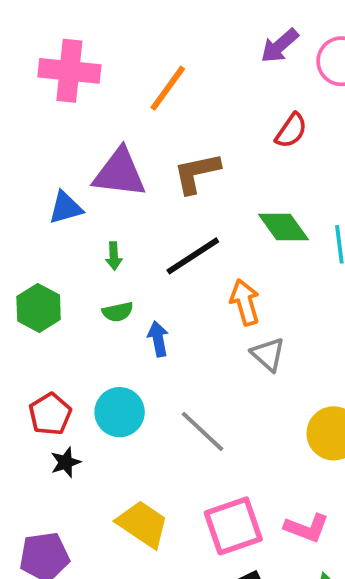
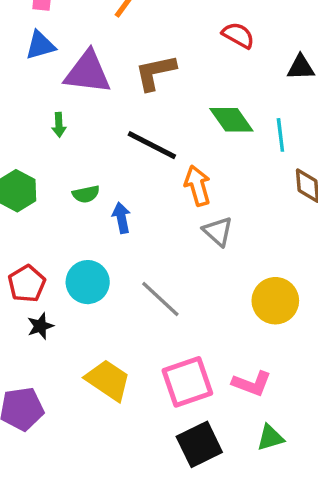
red semicircle: (291, 131) -> (238, 35), turned -96
blue triangle: (66, 208) -> (40, 45), moved
green arrow: (114, 256) -> (59, 125), moved
black line: (193, 256) -> (152, 145), turned 60

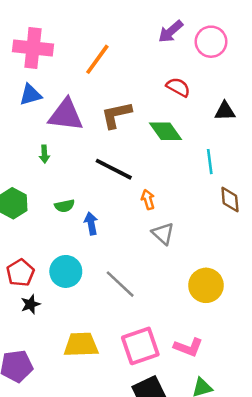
green diamond: (231, 120) -> (166, 131), moved
orange arrow: (198, 186) -> (148, 199), size x0.7
yellow trapezoid: (108, 380) -> (81, 345), turned -36

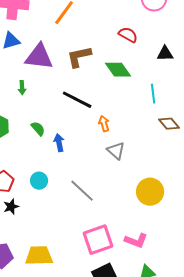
brown diamond: (230, 199) -> (169, 124), turned -35
green semicircle: (65, 206) -> (38, 129), turned -119
cyan circle: (66, 271) -> (39, 181), size x0.7
yellow trapezoid: (81, 345) -> (39, 256), moved

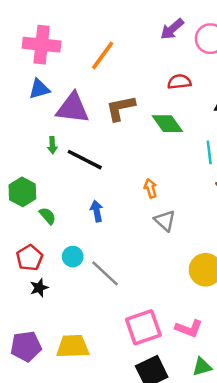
red semicircle: (128, 35) -> (179, 82), turned -36
black line: (77, 100) -> (85, 160), moved
green semicircle: (38, 129) -> (48, 216), moved
gray line: (82, 191) -> (105, 273), moved

